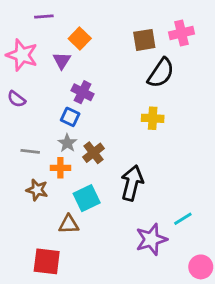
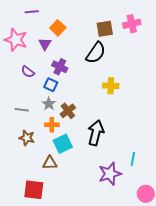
black semicircle: (161, 73) -> (96, 53), moved
purple semicircle: (16, 99) -> (28, 72), moved
orange cross: (60, 168) -> (52, 125), moved
cyan line: (183, 219) -> (133, 159), turned -48

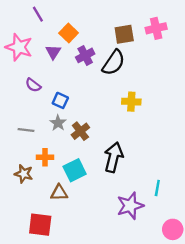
purple line: (32, 12) -> (38, 14), turned 64
purple cross: (60, 67) -> (85, 55), moved, turned 35
orange cross: (52, 125) -> (45, 157), moved
brown star: (27, 138) -> (24, 174), moved

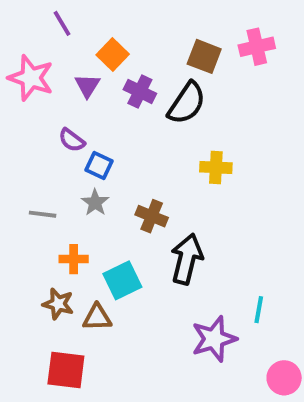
brown square: (124, 34) -> (204, 56), turned 30
purple cross: (85, 55) -> (140, 91), turned -36
purple semicircle: (33, 85) -> (72, 140), moved
brown cross: (80, 131) -> (152, 216), moved, turned -30
brown star: (24, 174) -> (58, 304), moved

